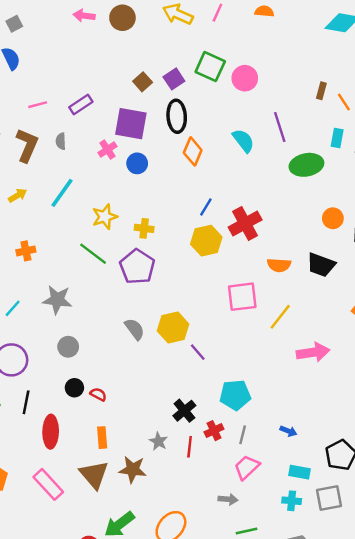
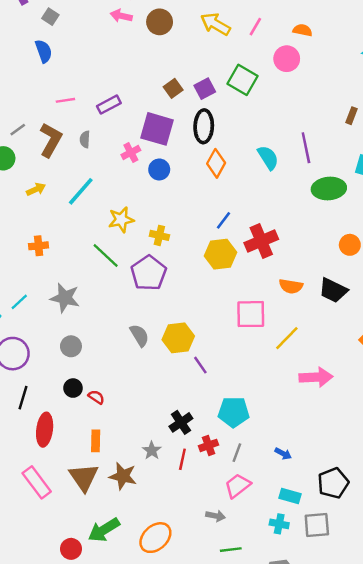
gray square: (14, 24) -> (50, 17), turned -35
pink circle: (245, 78) -> (287, 59), moved

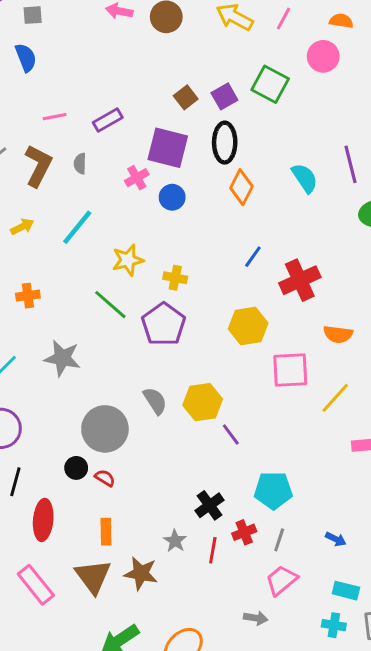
gray square: (50, 17) -> (33, 15), turned -35
yellow hexagon: (221, 254) -> (248, 326), moved
gray circle: (71, 346) -> (105, 429), moved, size x1.8

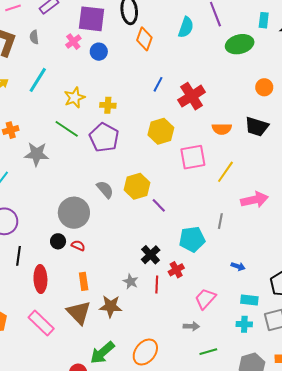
cyan semicircle: (305, 178) -> (186, 27), turned 60
gray star: (62, 358) -> (37, 154), moved
gray line: (279, 540) -> (220, 221), moved

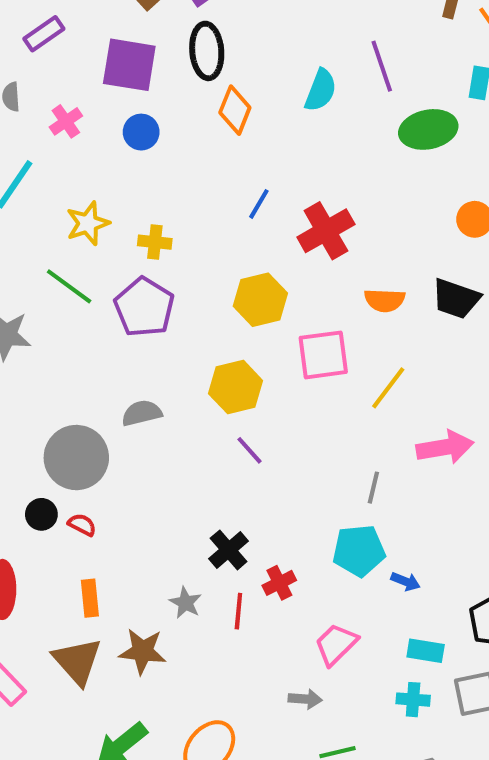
pink cross: (73, 42) -> (66, 121), moved
yellow hexagon: (137, 186) -> (236, 387), moved
gray semicircle: (105, 189) -> (142, 413), turned -66
cyan pentagon: (192, 239) -> (359, 551), moved

